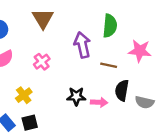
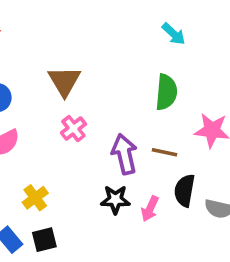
purple arrow: (82, 45) -> (124, 154), moved
pink cross: (42, 62) -> (73, 129), moved
pink arrow: (99, 102) -> (150, 209), turned 112

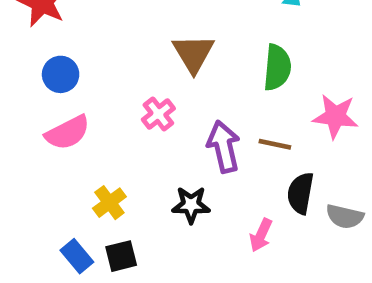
brown triangle: (64, 81) -> (193, 53), moved
black star: (115, 200) -> (191, 205), moved
pink arrow: (150, 209) -> (261, 235), moved

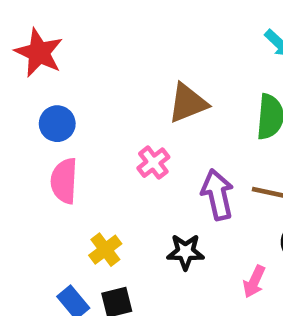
brown triangle: (193, 53) -> (188, 103), turned 39
pink semicircle: (68, 133) -> (64, 181), turned 120

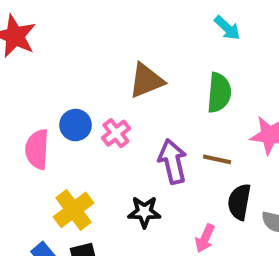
blue circle: (57, 124) -> (76, 125), moved
yellow cross: (105, 250) -> (73, 210), size x1.4

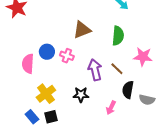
pink cross: (116, 133) -> (67, 56), turned -32
brown line: (217, 159) -> (117, 69), turned 32

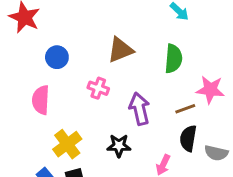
blue circle: (47, 52) -> (57, 57), moved
brown line: (117, 69) -> (185, 109), moved, turned -64

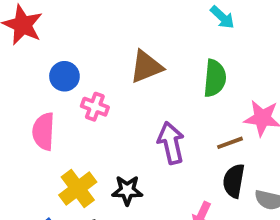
pink cross: (98, 88) -> (95, 107), moved
black star: (119, 146) -> (127, 190), moved

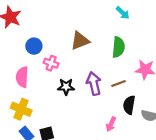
brown line: (230, 143) -> (118, 83), moved
yellow cross: (78, 188) -> (21, 109), moved, turned -30
black star: (127, 190) -> (66, 87), moved

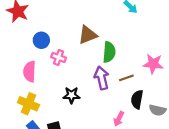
green semicircle: (118, 47) -> (109, 52), moved
black star: (66, 87) -> (71, 95), moved

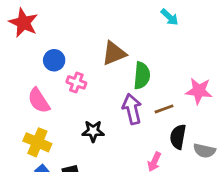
pink semicircle: (30, 71) -> (39, 101), turned -36

